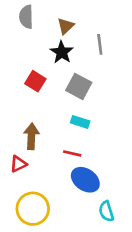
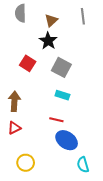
gray line: (100, 44) -> (83, 16), moved
brown arrow: (31, 136) -> (14, 101), moved
yellow circle: (33, 209) -> (26, 163), size x0.7

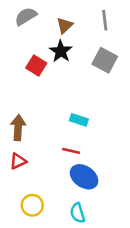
gray semicircle: (20, 13) -> (26, 16), turned 60
red square: (28, 63) -> (36, 65), moved
gray square: (61, 67) -> (105, 60), moved
cyan semicircle: (83, 165) -> (78, 213), moved

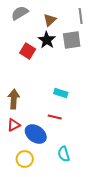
gray square: (105, 60) -> (72, 40), moved, turned -36
blue ellipse: (84, 177) -> (36, 134), moved
cyan semicircle: (78, 213) -> (64, 154), moved

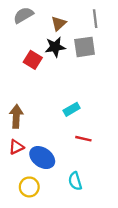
black star: (47, 40) -> (55, 47), turned 30
cyan rectangle: (61, 93) -> (72, 109), turned -48
red line: (55, 117) -> (83, 139), moved

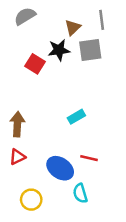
brown triangle: (59, 23) -> (73, 27), moved
red line: (83, 139) -> (89, 158), moved
blue ellipse: (42, 158) -> (60, 168), moved

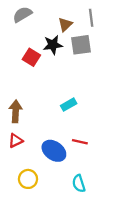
cyan semicircle: (80, 193) -> (79, 183), moved

